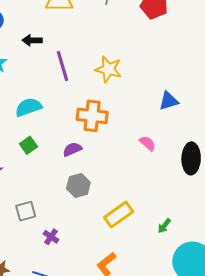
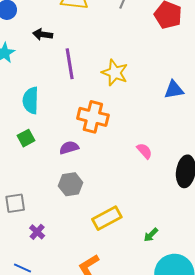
blue triangle: (169, 101) -> (174, 90), moved
cyan semicircle: (28, 107) -> (31, 100), turned -76

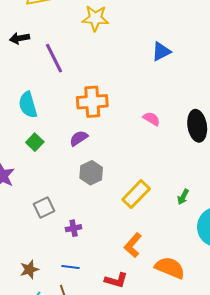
yellow star: (115, 73) -> (95, 18), moved
purple cross: (37, 232) -> (74, 228), turned -35

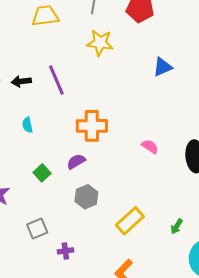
black arrow: (20, 38) -> (21, 81), moved
blue triangle: (161, 51) -> (163, 67), moved
cyan semicircle: (28, 105) -> (27, 125), size x0.6
green square: (35, 142) -> (42, 173), moved

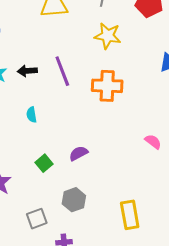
orange cross: (92, 126) -> (107, 86), moved
gray hexagon: (86, 197) -> (74, 200), moved
yellow rectangle: (130, 221) -> (130, 215), turned -60

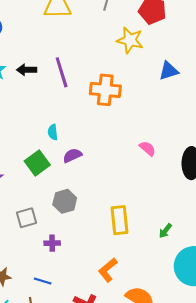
yellow star: (108, 36) -> (130, 40), moved
cyan semicircle: (32, 115) -> (53, 132), moved
green square: (44, 163) -> (37, 163), size x1.4

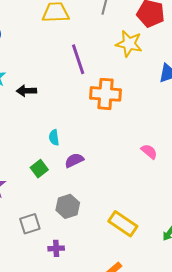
black arrow: (27, 70) -> (26, 91), moved
purple line: (62, 72) -> (78, 59), moved
green square: (37, 163) -> (39, 169), size x0.7
yellow rectangle: (119, 220) -> (123, 224), turned -48

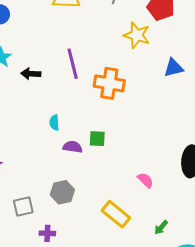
purple line: (78, 59) -> (73, 64), moved
pink semicircle: (149, 151) -> (145, 180), moved
purple semicircle: (74, 160) -> (73, 147), turned 30
green square: (39, 169) -> (97, 139), moved, turned 36

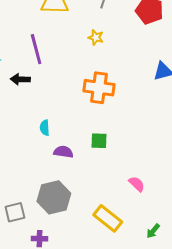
yellow star: (137, 35) -> (96, 37), moved, size x0.6
purple line: (73, 64) -> (36, 49), moved
green square: (97, 139) -> (99, 141), moved
gray hexagon: (62, 192) -> (54, 197), size x1.4

